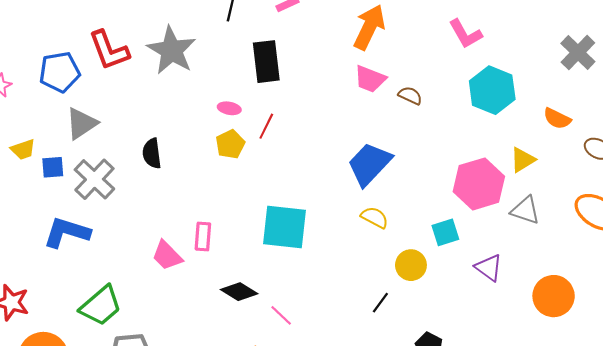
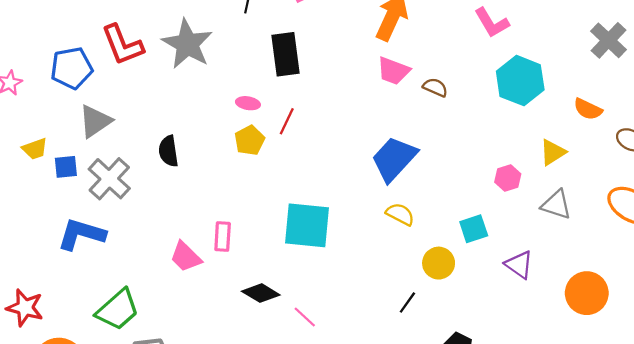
pink hexagon: (479, 184) -> (508, 178), size x0.5

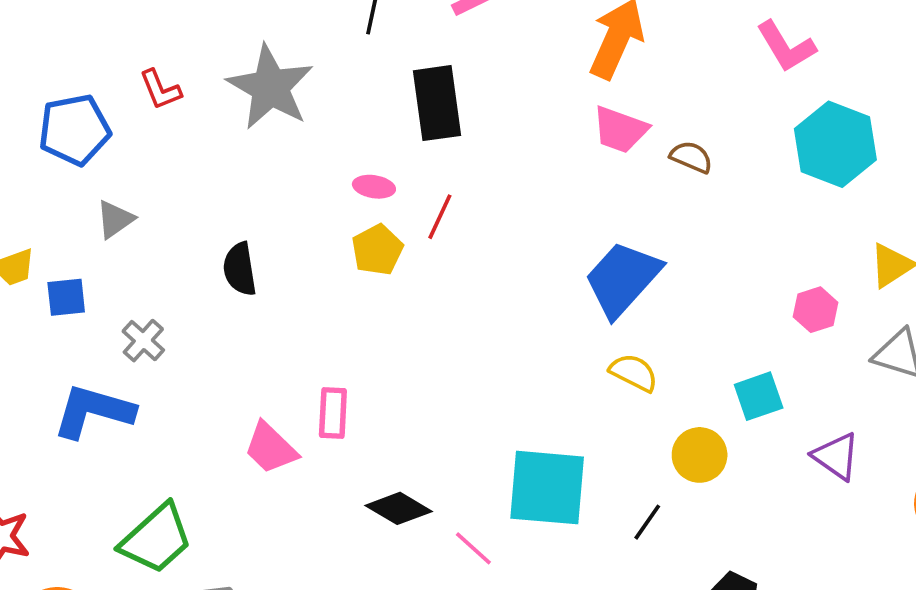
red L-shape: (122, 45) -> (160, 90), size x0.6
gray triangle: (95, 121) -> (115, 219), size x0.7
gray cross: (109, 179) -> (143, 341), moved, size x0.6
cyan square: (307, 225) -> (547, 488), moved

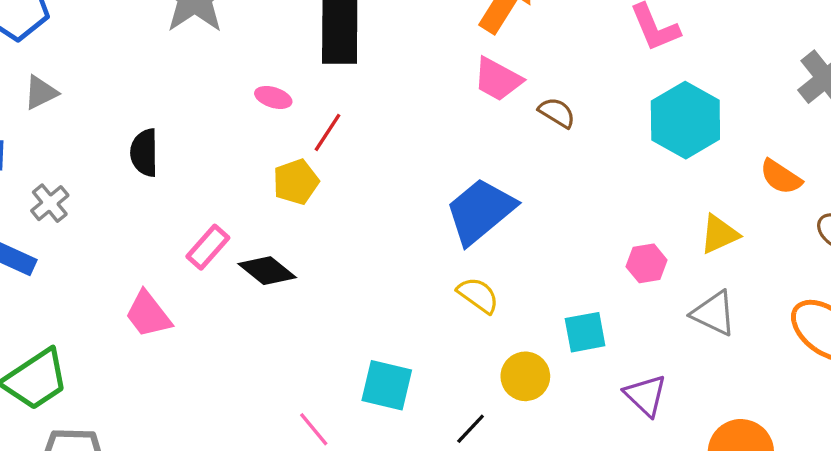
yellow pentagon: (377, 250) -> (296, 182), moved
pink rectangle: (333, 413) -> (208, 247), moved, turned 30
cyan square: (547, 488) -> (387, 385), size x0.7
black diamond: (399, 508) -> (267, 271), moved

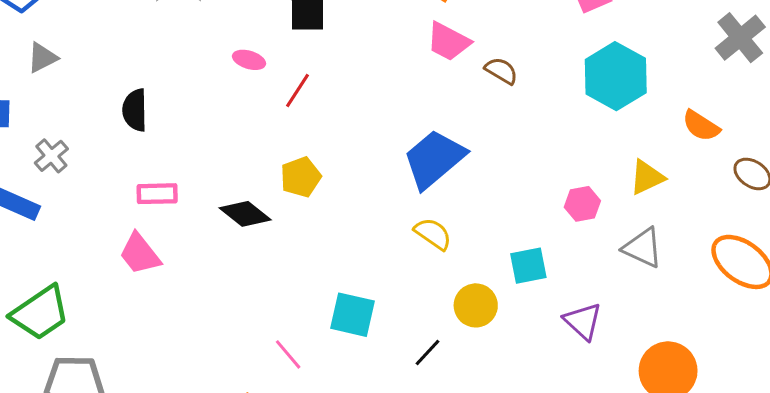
yellow pentagon: (296, 182) -> (301, 177), moved
pink rectangle: (208, 247) -> (157, 194), moved, turned 48

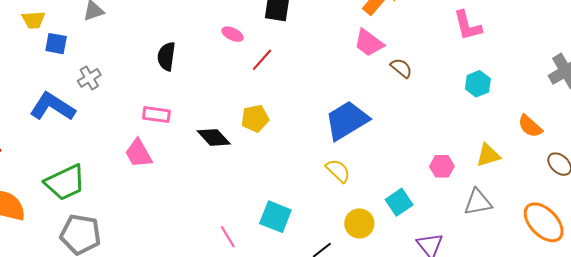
cyan hexagon: (616, 76) -> (478, 84), size x0.6
black semicircle: (135, 110) -> (166, 56), moved
gray triangle: (643, 248) -> (478, 202), turned -44
cyan square: (528, 266) -> (399, 202), turned -32

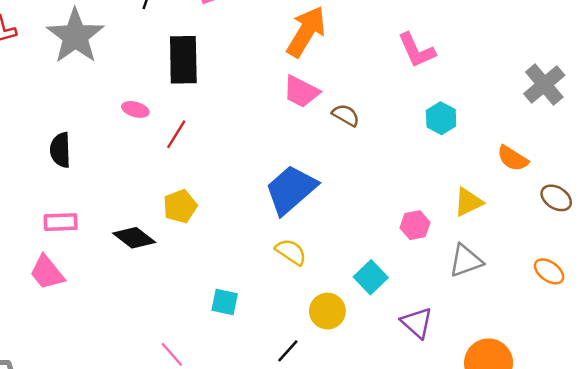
cyan square: (275, 217) -> (225, 302), moved, size x0.7
orange ellipse: (544, 222) -> (549, 271), size x0.6

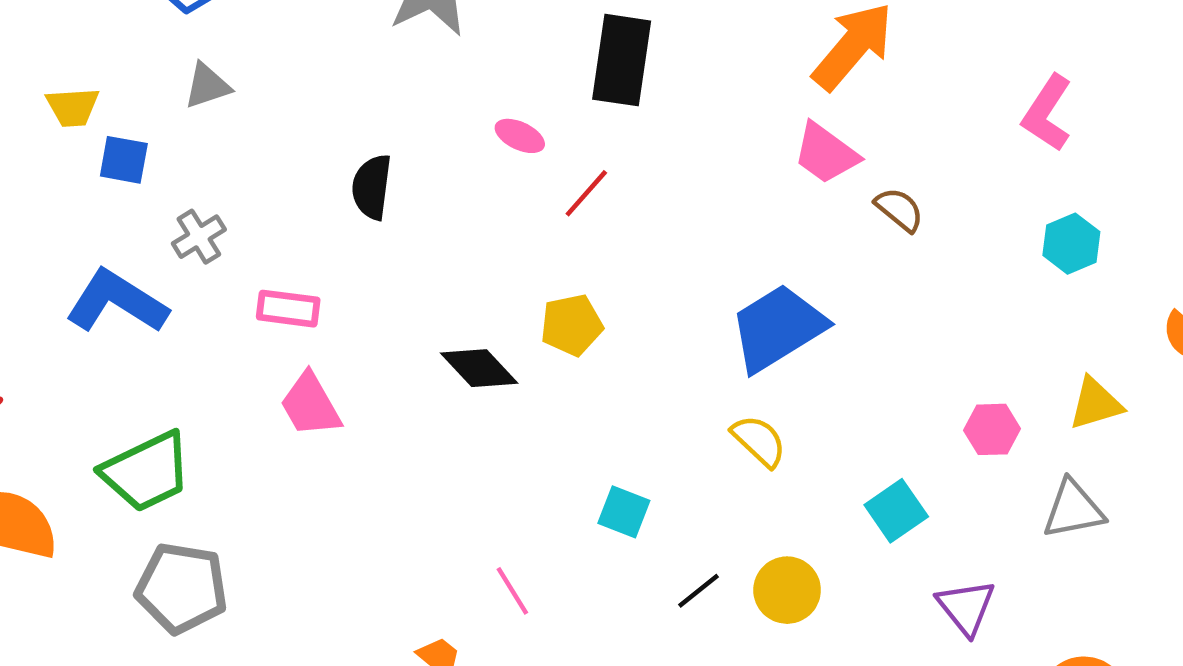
pink L-shape: (417, 50) -> (1047, 113), turned 48
pink rectangle: (61, 222) -> (288, 309), moved
yellow circle: (327, 311) -> (787, 590), moved
black line: (288, 351) -> (698, 591), moved

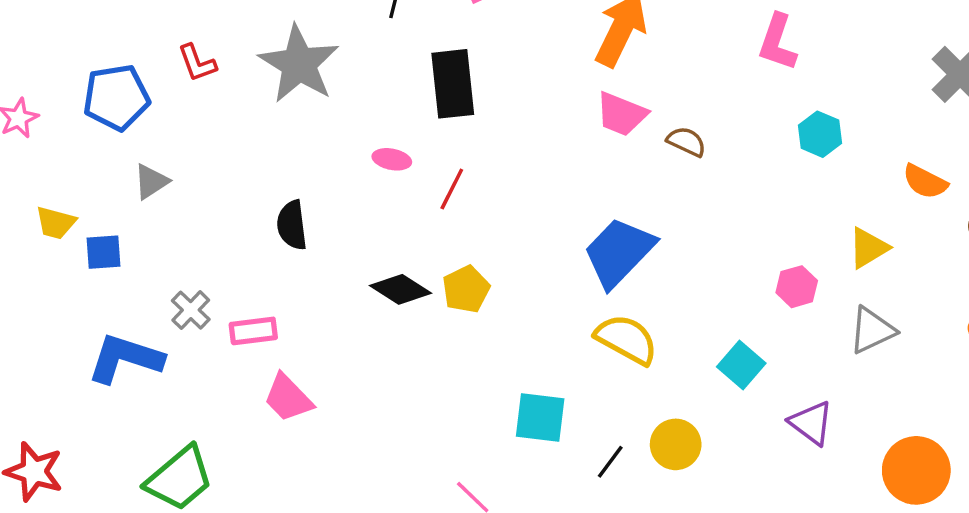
yellow trapezoid: (73, 107) -> (56, 223), turned 33
gray cross: (199, 237) -> (191, 310), moved
black diamond: (479, 368) -> (401, 289), moved
yellow semicircle: (759, 441) -> (626, 339), size x1.4
cyan square: (624, 512) -> (540, 418), size x1.4

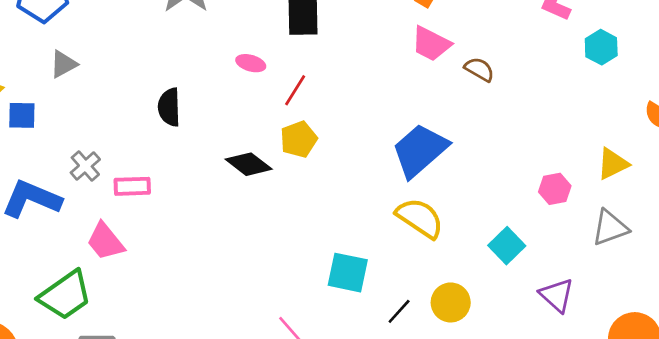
cyan hexagon: (820, 134) -> (601, 47), moved
yellow pentagon: (466, 289) -> (299, 139), moved
pink trapezoid: (288, 398) -> (105, 241), moved

